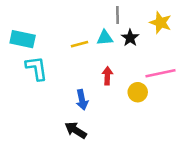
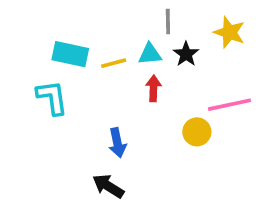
cyan rectangle: (23, 39) -> (70, 54), moved
red arrow: (107, 76) -> (153, 88), moved

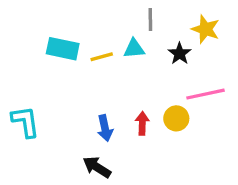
black star: (186, 54) -> (180, 54), moved
red arrow: (153, 88) -> (142, 123), moved
cyan L-shape: (52, 98) -> (25, 122), moved

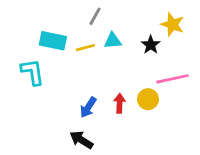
gray line: (150, 19) -> (95, 16), moved, turned 30
cyan L-shape: (25, 122) -> (33, 72), moved
blue arrow: (105, 128) -> (88, 107), turned 45

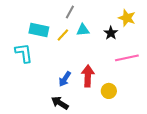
yellow line: (85, 48) -> (63, 35), turned -32
yellow circle: (148, 99) -> (109, 91), moved
red arrow: (119, 103) -> (88, 76), size x1.5

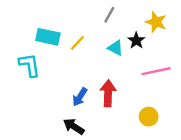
gray line: (70, 12) -> (109, 15), moved
cyan triangle: (83, 30) -> (115, 48), moved, turned 32
yellow circle: (109, 91) -> (149, 117), moved

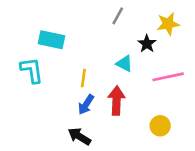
yellow star: (156, 22) -> (168, 24), turned -30
yellow line: (77, 43) -> (83, 78), moved, turned -35
cyan triangle: (115, 48) -> (124, 64), moved

